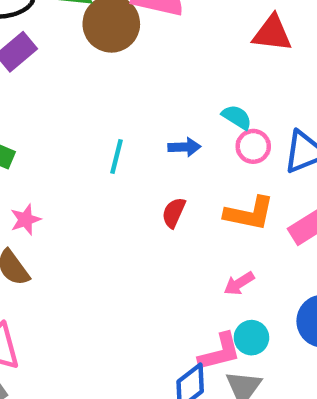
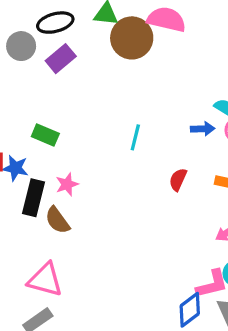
blue arrow: (184, 147) -> (203, 129), moved

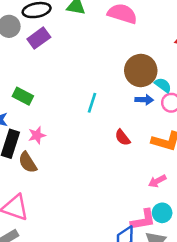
brown circle: (132, 38) -> (141, 70), moved
red semicircle: (178, 180) -> (123, 138), turned -66

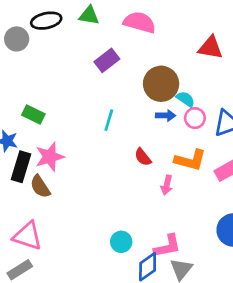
purple rectangle: (39, 38) -> (107, 60), moved
pink star: (37, 135) -> (50, 157), size x1.5
pink arrow: (157, 181) -> (167, 185), moved, turned -48
cyan circle: (162, 213) -> (121, 242), moved

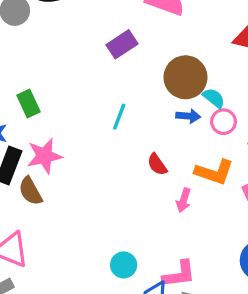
green rectangle: (33, 115) -> (28, 103), turned 35

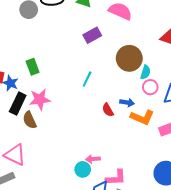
cyan semicircle: (214, 98) -> (145, 72), turned 64
blue arrow: (188, 116) -> (127, 102), moved
pink arrow: (184, 200) -> (93, 159), moved, turned 64

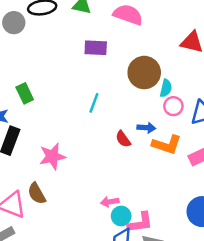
purple rectangle: (92, 35) -> (96, 48), turned 36
pink star: (40, 99) -> (52, 156), moved
brown semicircle: (30, 120) -> (37, 193), moved
cyan circle: (83, 169) -> (121, 216), moved

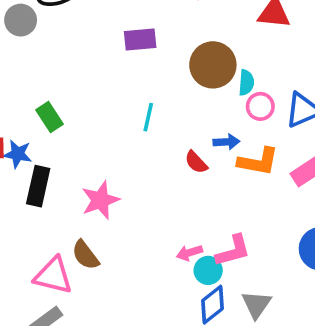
pink L-shape: (140, 223) -> (233, 251), moved

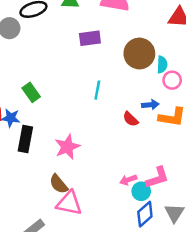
pink triangle: (53, 276) -> (69, 203), moved

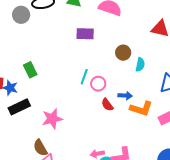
brown circle: (139, 54) -> (123, 53), size x0.6
pink circle: (172, 80) -> (98, 84), moved
black rectangle: (25, 139) -> (19, 107), turned 45

